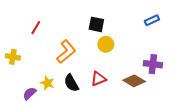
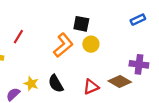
red line: (36, 28) -> (18, 37), moved
orange L-shape: (66, 52) -> (63, 45), moved
red triangle: (99, 79) -> (91, 87), moved

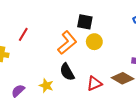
yellow star: (31, 84) -> (46, 86), moved
black semicircle: (56, 84) -> (67, 72), moved

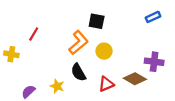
yellow circle: (94, 42) -> (104, 51), moved

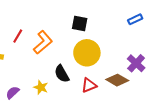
orange L-shape: (78, 43) -> (43, 42), moved
yellow circle: (104, 51) -> (87, 53), size x1.6
purple cross: (154, 62) -> (136, 63), turned 36

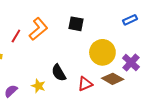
orange L-shape: (43, 42) -> (38, 29), moved
yellow circle: (87, 53) -> (102, 52), moved

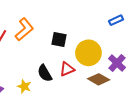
black square: (76, 24) -> (59, 40), moved
red triangle: (85, 84) -> (67, 69), moved

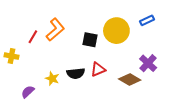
yellow circle: (88, 53) -> (116, 31), moved
black semicircle: (45, 73) -> (76, 73), turned -66
yellow star: (24, 86) -> (52, 78), moved

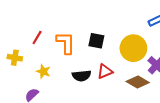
orange L-shape: (55, 30) -> (66, 43), moved, turned -50
yellow circle: (116, 31) -> (133, 48), moved
yellow star: (52, 78) -> (43, 71), moved

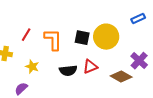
yellow circle: (133, 48) -> (106, 37), moved

